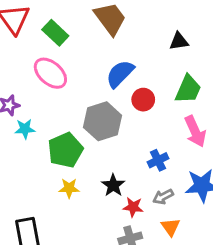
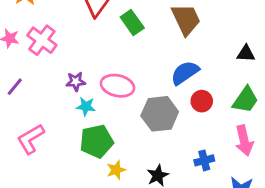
pink ellipse: (50, 73) -> (117, 86), moved, turned -40
green pentagon: (65, 150) -> (96, 141), moved
yellow star: (69, 188) -> (116, 170), turned -30

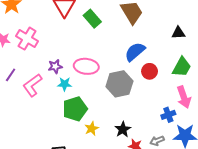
pink L-shape: (31, 139) -> (32, 85), moved
blue cross: (204, 160) -> (168, 115), moved

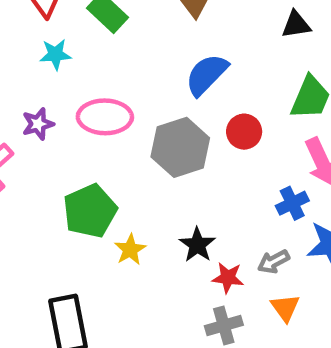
red circle: (150, 71) -> (244, 132), moved
cyan star: (65, 84) -> (55, 54), moved

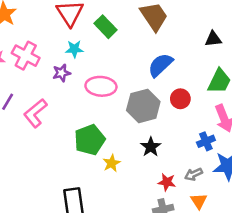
purple star: (38, 124) -> (62, 73), moved
black star: (197, 245) -> (151, 147), moved

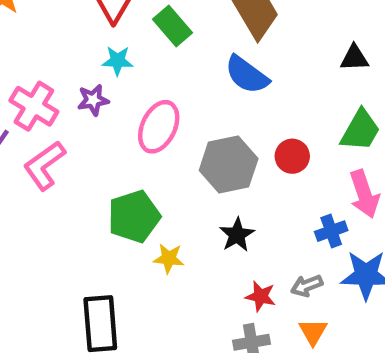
pink cross: (26, 56) -> (34, 106), moved
blue semicircle: (160, 65) -> (247, 75), moved, turned -104
pink ellipse: (101, 86) -> (159, 127), turned -72
yellow star: (112, 163) -> (169, 258), turned 30

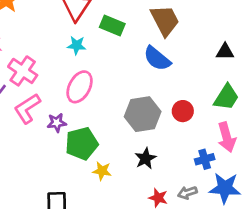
green rectangle: (173, 26) -> (112, 25), turned -30
purple star: (93, 100) -> (57, 123), moved
pink ellipse: (159, 127) -> (80, 87), moved

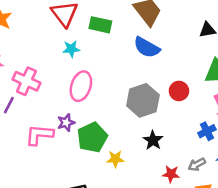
pink L-shape: (27, 108) -> (39, 135), moved, turned 48

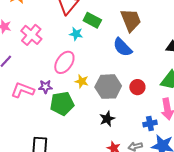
cyan star: (71, 49) -> (76, 34), moved
pink cross: (26, 81) -> (31, 35), moved
yellow star: (115, 159) -> (82, 81), moved

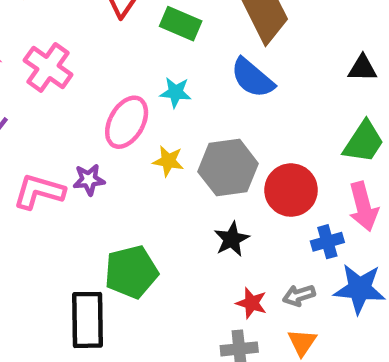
cyan star: (76, 34) -> (176, 92), moved
red circle: (137, 87) -> (291, 190), moved, size x1.5
green pentagon: (62, 103) -> (131, 272), moved

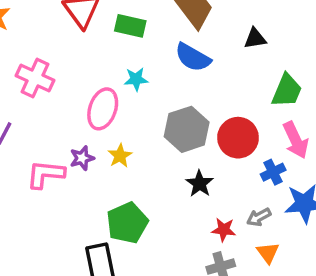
black triangle: (362, 68) -> (255, 38), moved
yellow star: (168, 161) -> (120, 156), moved, turned -30

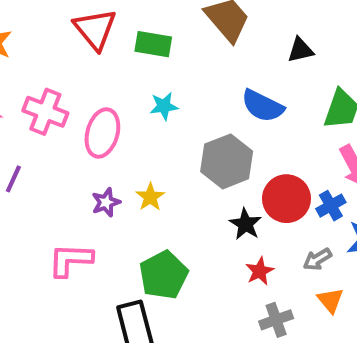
blue semicircle: (193, 57) -> (263, 106), moved
pink ellipse: (103, 109) -> (102, 133), moved
red circle: (238, 138) -> (286, 199), moved
pink L-shape: (45, 174) -> (70, 260), moved
red star: (224, 230) -> (260, 271), moved, turned -30

